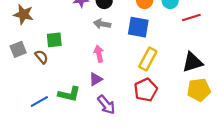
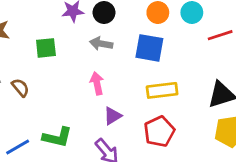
green square: (54, 40) -> (46, 48), moved
yellow rectangle: (148, 59) -> (162, 90), turned 55
purple triangle: (96, 79) -> (113, 116), moved

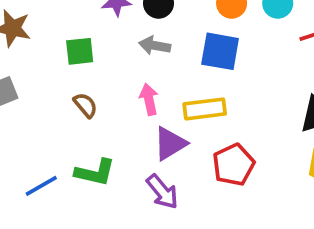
brown semicircle: (20, 88) -> (85, 105), moved
yellow rectangle: (162, 90) -> (205, 109), moved
purple triangle: (113, 116) -> (170, 144), size x1.4

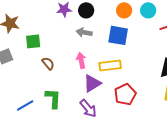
green square: (80, 51) -> (33, 41), moved
green L-shape: (95, 172) -> (53, 98), turned -100

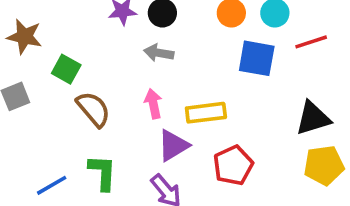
blue square: (118, 35) -> (257, 58), moved
green square: (33, 41) -> (66, 69), turned 35
brown semicircle: (48, 63) -> (93, 109), size x1.5

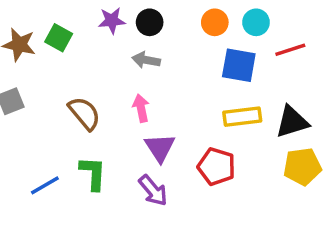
green square: (66, 69) -> (59, 38), moved
yellow rectangle: (206, 113) -> (242, 117), moved
purple triangle: (173, 145) -> (160, 148), turned -32
red pentagon: (233, 165) -> (217, 166), turned -30

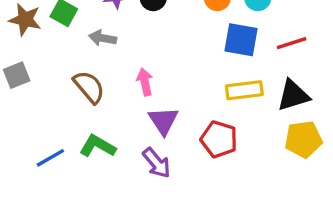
red line: (290, 50) -> (292, 43), moved
gray arrow: (146, 60) -> (103, 38), moved
green L-shape: (93, 173) -> (98, 146), turned -63

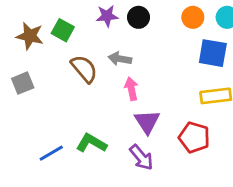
gray arrow: (103, 38) -> (120, 59), moved
brown semicircle: (89, 87) -> (84, 69), moved

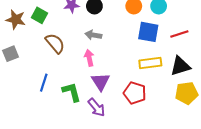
gray arrow: (120, 59) -> (93, 35), moved
green L-shape: (91, 143) -> (72, 92), moved, turned 45
blue line: (51, 153) -> (44, 83), moved, turned -42

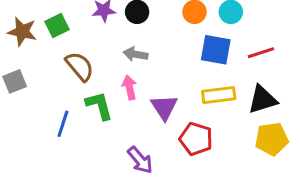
green square: (40, 15) -> (57, 26), turned 35
purple triangle: (101, 82) -> (164, 107), moved
green L-shape: (72, 92) -> (99, 106), moved

